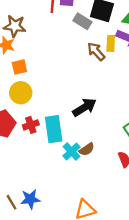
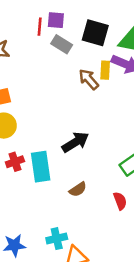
gray rectangle: (82, 21) -> (62, 44), moved
cyan cross: (71, 152) -> (57, 239), moved, turned 30

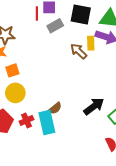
gray rectangle: (62, 44) -> (55, 26), turned -56
black arrow: (75, 142) -> (94, 106), moved
brown semicircle: (78, 189) -> (55, 108), moved

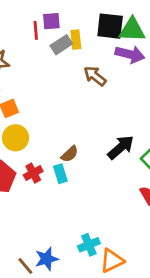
black square: (81, 15) -> (110, 26), moved
yellow rectangle: (91, 43) -> (76, 40), moved
cyan rectangle: (47, 123) -> (60, 174), size x0.6

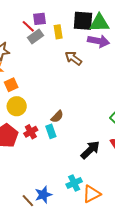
red line: (36, 30) -> (28, 26), turned -40
gray rectangle: (61, 45) -> (36, 37), moved
black arrow: (121, 147) -> (90, 150), moved

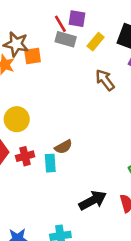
yellow rectangle: (58, 32) -> (96, 42), turned 32
gray rectangle: (36, 37) -> (66, 39), turned 35
orange square: (11, 85) -> (33, 56), moved

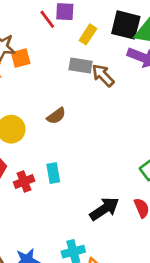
gray rectangle: (66, 39) -> (81, 66), moved
brown semicircle: (63, 147) -> (56, 116), moved
red cross: (25, 156) -> (24, 182), moved

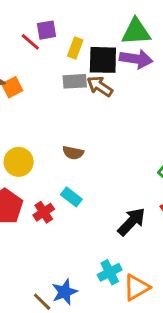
black square: (126, 25) -> (103, 60), moved
brown semicircle: (56, 116) -> (73, 153), moved, turned 60
cyan rectangle: (53, 173) -> (71, 197), turned -30

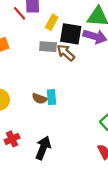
cyan rectangle: (71, 197) -> (52, 97), moved, turned 40
black arrow: (132, 222) -> (43, 148), moved, turned -30

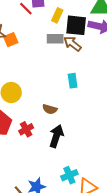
cyan rectangle: (52, 97) -> (73, 81), moved
brown semicircle: (40, 99) -> (50, 109), moved

